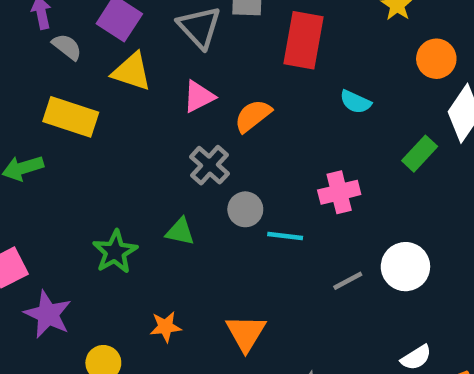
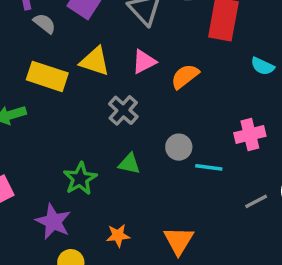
yellow triangle: (132, 72) -> (95, 61), moved
gray cross: (209, 165) -> (123, 110), moved
purple star: (48, 314) -> (53, 222), moved

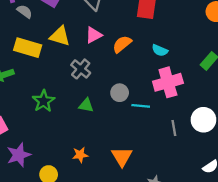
cyan semicircle: (263, 66) -> (160, 50), moved
pink cross: (250, 135) -> (168, 82), size x1.4
green star: (80, 179) -> (44, 101), moved
gray line: (256, 201) -> (174, 128), turned -70
purple star: (53, 222) -> (19, 155), moved, turned 30

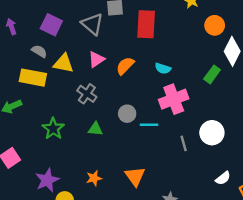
gray semicircle: (25, 11) -> (39, 51), moved
purple star: (19, 155) -> (47, 180), moved

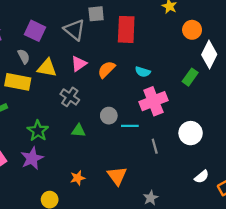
gray semicircle: (39, 51) -> (24, 56), turned 32
gray line: (184, 143) -> (155, 146), moved
purple star: (47, 180) -> (32, 158), moved

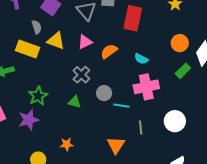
orange circle: (192, 30) -> (180, 43), moved
gray cross: (70, 97) -> (81, 75), moved
orange triangle: (117, 176) -> (116, 145), moved

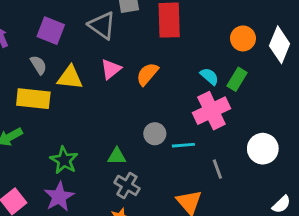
cyan semicircle: (141, 59) -> (209, 76), moved, turned -152
green rectangle: (183, 71) -> (237, 79), moved
gray cross: (81, 75) -> (127, 185), moved

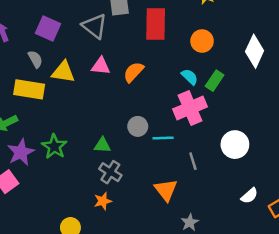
orange circle: (243, 38) -> (202, 41), moved
pink triangle: (111, 69) -> (101, 66), turned 42
purple star: (59, 197) -> (21, 152), moved

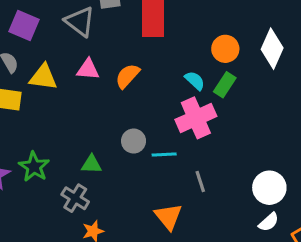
orange circle: (202, 41) -> (225, 49), moved
white circle: (235, 145) -> (269, 188), moved
gray cross: (110, 172) -> (75, 198), moved

